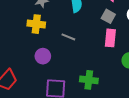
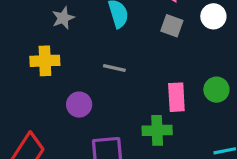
yellow cross: (36, 24) -> (45, 61), moved
pink rectangle: (110, 38) -> (176, 97), moved

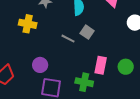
gray square: (172, 26) -> (87, 32), moved
purple circle: (79, 105) -> (40, 65), moved

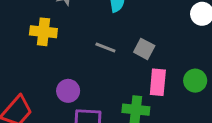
gray square: (87, 32) -> (144, 49), moved

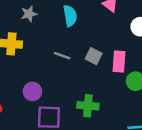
pink rectangle: (158, 82) -> (119, 61), moved

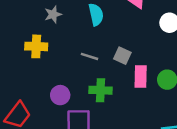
pink rectangle: (119, 61) -> (141, 77), moved
green cross: (88, 106) -> (101, 90), moved

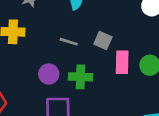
purple circle: (60, 95) -> (49, 74), moved

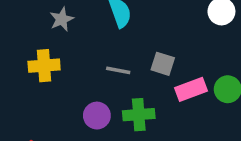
pink rectangle: (122, 62) -> (191, 89), turned 75

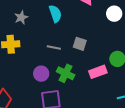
pink rectangle: (191, 89) -> (98, 72), moved
green cross: (139, 115) -> (66, 73), turned 30

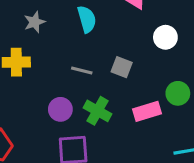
white circle: (114, 14) -> (165, 37), moved

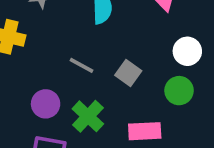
green circle: (178, 93) -> (179, 91), moved

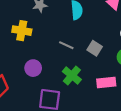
purple circle: (46, 104) -> (33, 68), moved

